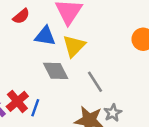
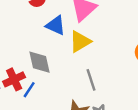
gray diamond: (56, 71) -> (39, 62), moved

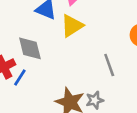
gray line: (91, 80) -> (109, 65), moved

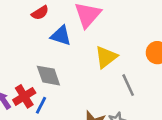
yellow triangle: (72, 26) -> (106, 57), moved

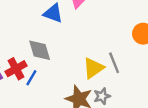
yellow triangle: (106, 57) -> (93, 68), moved

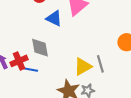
blue line: (31, 78) -> (31, 70), turned 64

